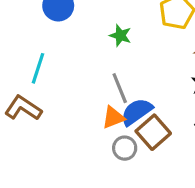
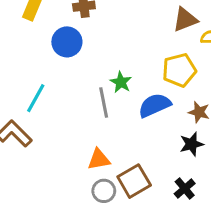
gray line: (120, 88) -> (104, 102), moved
blue semicircle: (137, 112) -> (155, 105), moved

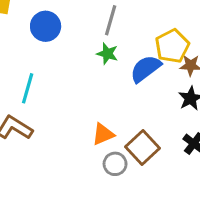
yellow pentagon: (179, 70) -> (172, 46), moved
gray line: (104, 102) -> (111, 20), moved, turned 40

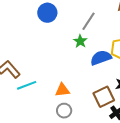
cyan line: (28, 88) -> (27, 85), moved, turned 36
brown square: (143, 147) -> (104, 97), moved

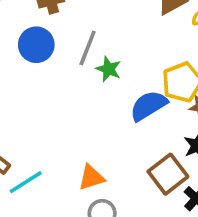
gray line: (88, 21) -> (88, 48), moved
green star: (80, 41) -> (109, 69), moved

